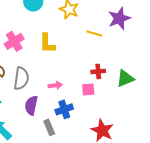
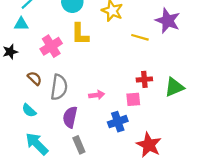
purple star: (119, 18) -> (168, 21), turned -30
yellow L-shape: (47, 43) -> (80, 34), moved
blue cross: (64, 109) -> (118, 122), moved
gray rectangle: (49, 127) -> (79, 145), moved

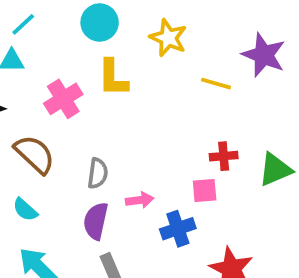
brown semicircle: (35, 78) -> (35, 154), size x1.6
gray semicircle: (59, 87) -> (98, 173), moved, size x0.7
pink arrow: (97, 95) -> (140, 200), moved

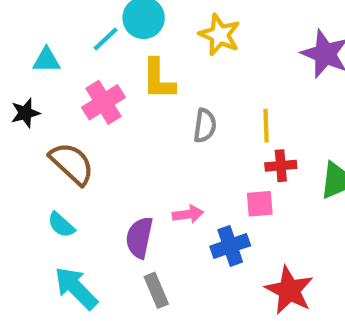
cyan line: (23, 24) -> (106, 39), moved
yellow line: (216, 84) -> (266, 126), moved, turned 72
gray semicircle: (98, 173) -> (205, 126), moved

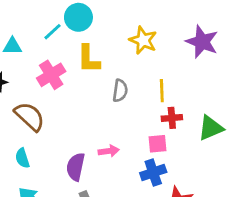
yellow star: (220, 35) -> (143, 40), moved
cyan semicircle: (61, 225) -> (22, 158), turned 30
blue cross: (230, 246) -> (153, 173), moved

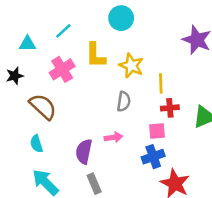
cyan circle: (78, 17) -> (121, 18), moved
yellow star: (143, 40) -> (131, 66), moved
gray semicircle: (120, 91) -> (124, 101), moved

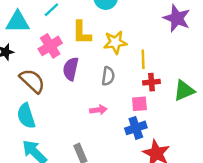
cyan triangle: (27, 44) -> (18, 22), size x1.5
yellow star: (131, 66) -> (115, 42), turned -30
cyan semicircle: (36, 144) -> (26, 116), size x1.5
purple semicircle: (84, 151) -> (71, 69), moved

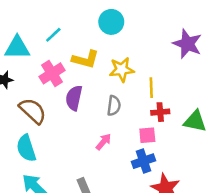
yellow L-shape: (82, 33) -> (86, 59), turned -75
green triangle: (184, 91) -> (195, 121), turned 35
pink arrow: (98, 110) -> (104, 142), turned -42

